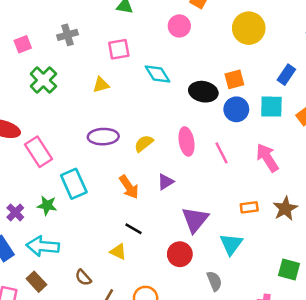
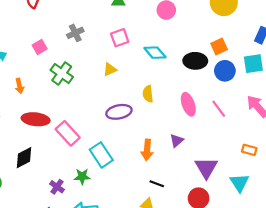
yellow semicircle: (144, 143) -> (148, 94), moved, turned -49
orange arrow: (129, 187) -> (147, 150), turned 48
orange rectangle: (249, 207) -> (249, 150), turned 32

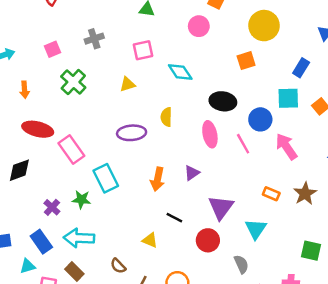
orange square: (219, 46) -> (246, 61), moved
black ellipse: (195, 61) -> (223, 101), moved
blue circle: (225, 71) -> (260, 119), moved
black line: (157, 184) -> (174, 218), moved

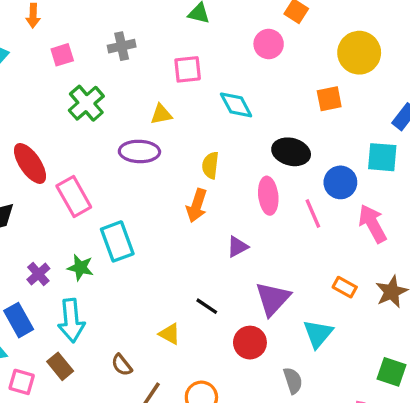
orange arrow: (25, 90) -> (33, 16), moved
red ellipse: (38, 129) -> (30, 163), turned 36
purple ellipse: (132, 133) -> (139, 151), moved
orange arrow: (158, 179) -> (197, 206), moved
cyan arrow: (79, 238) -> (71, 321), turned -104

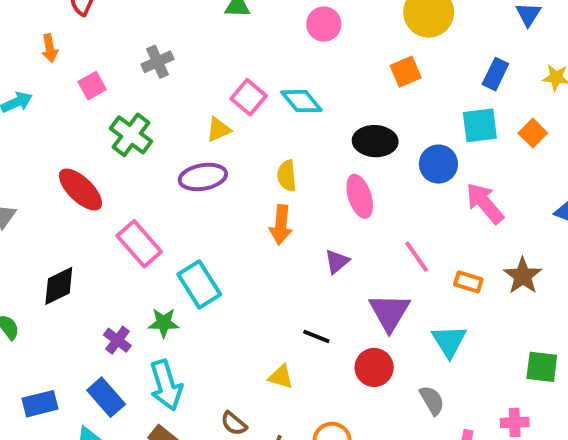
pink square: (188, 69) -> (249, 97), moved, turned -32
red ellipse: (30, 163) -> (80, 189), moved
pink line: (313, 214) -> (417, 257), moved

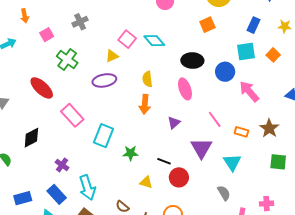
cyan rectangle: (199, 284) -> (103, 136), turned 55
green star: (164, 323) -> (130, 153), moved
red circle: (374, 367) -> (179, 177), moved
green square: (542, 367) -> (278, 162), moved

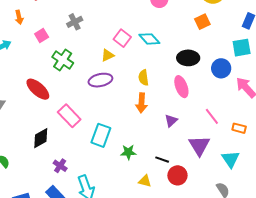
black diamond: (31, 138) -> (41, 138), moved

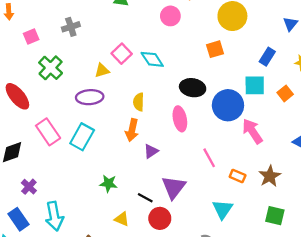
blue circle: (221, 68) -> (228, 105), size x1.4
purple triangle: (171, 121) -> (151, 151), moved
cyan rectangle: (101, 135) -> (82, 137), moved
purple triangle: (199, 146) -> (174, 187), moved

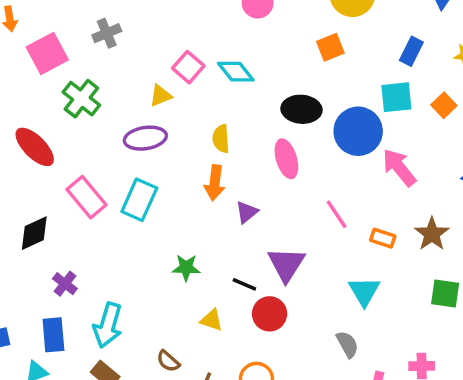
pink square: (31, 36) -> (47, 53), size x1.6
cyan arrow: (54, 216) -> (108, 325), turned 32
blue rectangle: (18, 219) -> (53, 335), turned 35

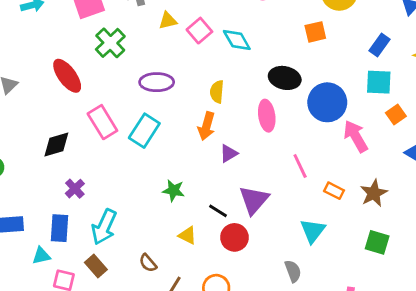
yellow triangle: (161, 96) -> (168, 21), moved
cyan square: (396, 97) -> (379, 82), moved
orange square: (444, 105) -> (396, 114), moved

